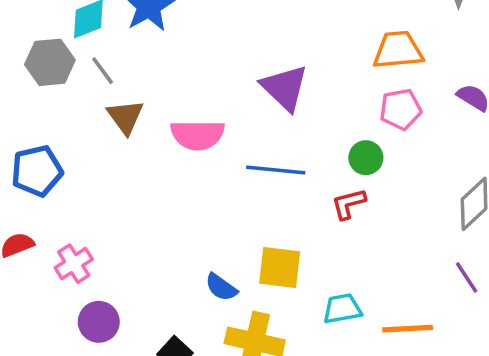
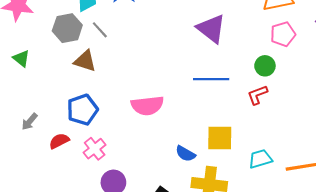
brown triangle: (125, 117) -> (85, 61), moved, turned -30
pink semicircle: (198, 135) -> (147, 106), moved
blue pentagon: (37, 171) -> (82, 110), moved

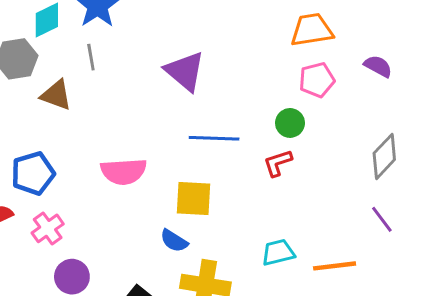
purple triangle: (211, 29) -> (185, 71), moved
gray line: (100, 30) -> (91, 57), moved, turned 30
brown triangle: (85, 61) -> (56, 95), moved
yellow square: (220, 138) -> (194, 199), moved

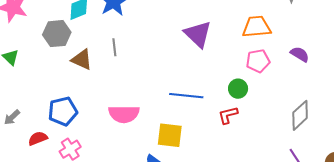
gray line: (91, 57) -> (114, 47), moved
purple triangle: (185, 71) -> (198, 34), moved

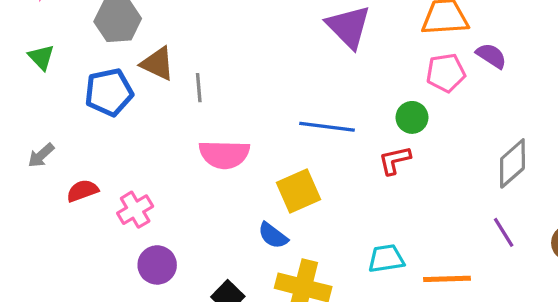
gray line: (114, 47) -> (199, 88), moved
purple semicircle: (300, 54) -> (491, 56), moved
blue pentagon: (63, 111) -> (109, 92), moved
yellow square: (170, 135) -> (298, 191), turned -32

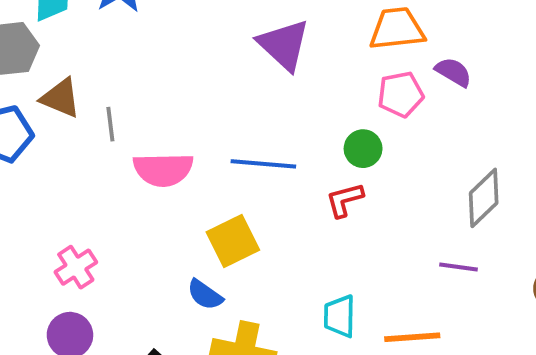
pink semicircle: (224, 154) -> (163, 169), moved
pink cross: (135, 210) -> (76, 267), moved
purple line: (504, 232) -> (459, 267), moved, turned -48
cyan trapezoid: (386, 259) -> (340, 316), turned -78

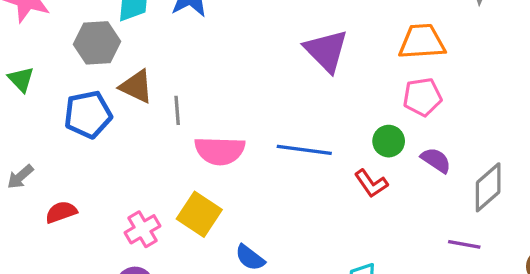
purple semicircle: (453, 72) -> (436, 160), moved
red L-shape: (345, 200) -> (371, 183), turned -112
yellow square: (233, 241) -> (199, 214), moved, turned -33

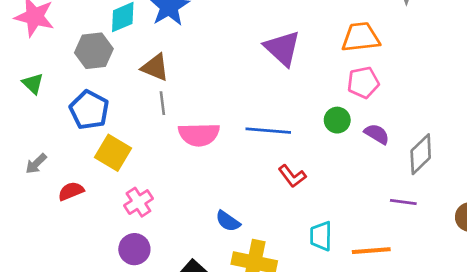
brown triangle: (136, 86) -> (155, 67), moved
blue pentagon: (88, 114) -> (89, 110), turned -30
red L-shape: (371, 183) -> (292, 176), moved
yellow square: (199, 214) -> (113, 153), moved

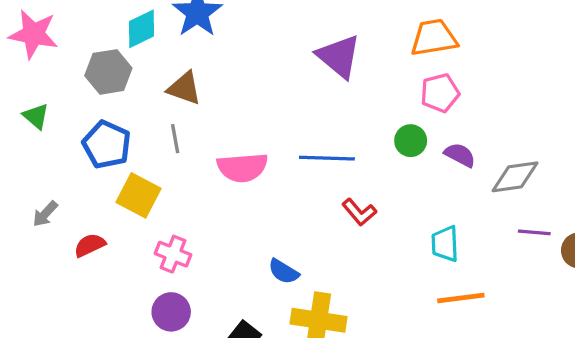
gray line: (162, 103) -> (175, 139), moved
gray diamond: (421, 154) -> (515, 177), turned 39
pink cross: (138, 202) -> (173, 254), turned -32
purple line: (403, 202) -> (534, 232), moved
cyan trapezoid: (321, 236) -> (445, 244), moved

